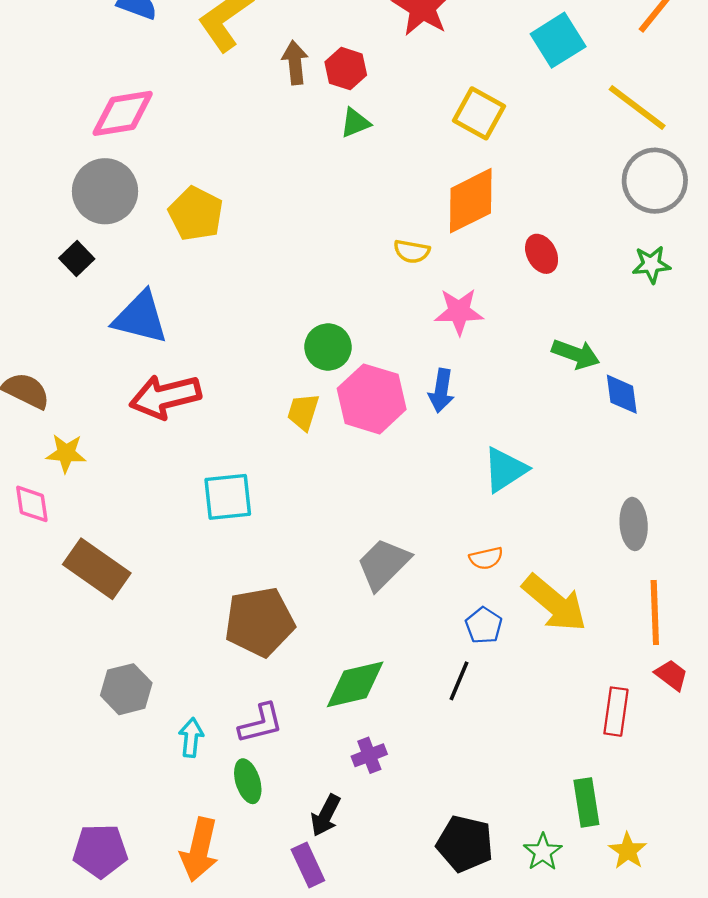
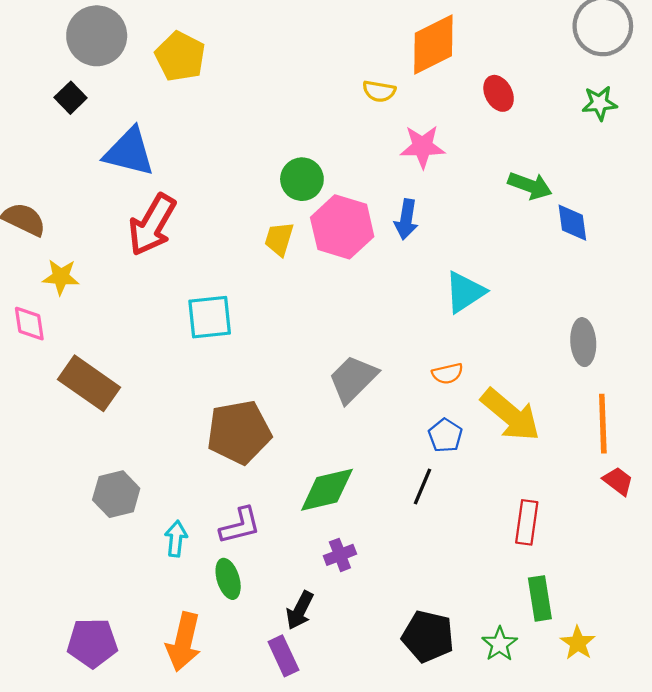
red arrow: (165, 397) -> (152, 225), turned -46
red rectangle: (616, 712) -> (527, 522), moved

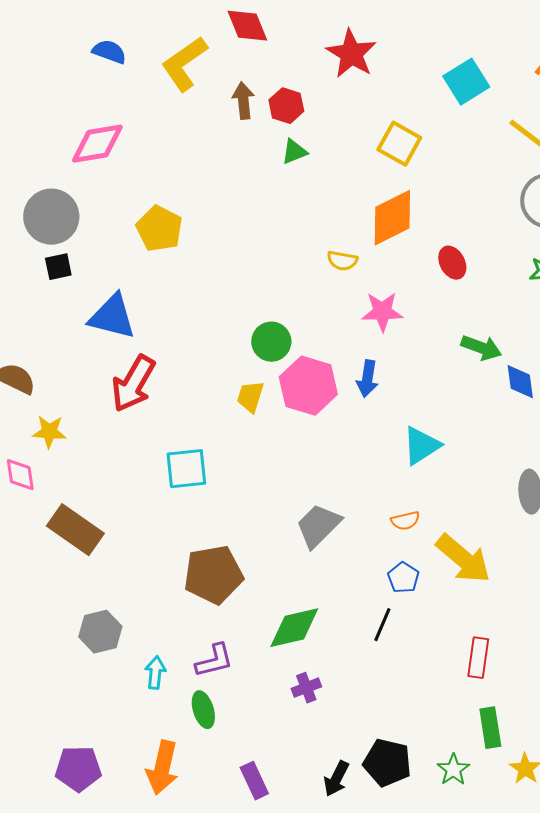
gray circle: (97, 36) -> (51, 217), moved
black square: (71, 98) -> (58, 267), turned 32
black arrow: (300, 610) -> (336, 779), moved

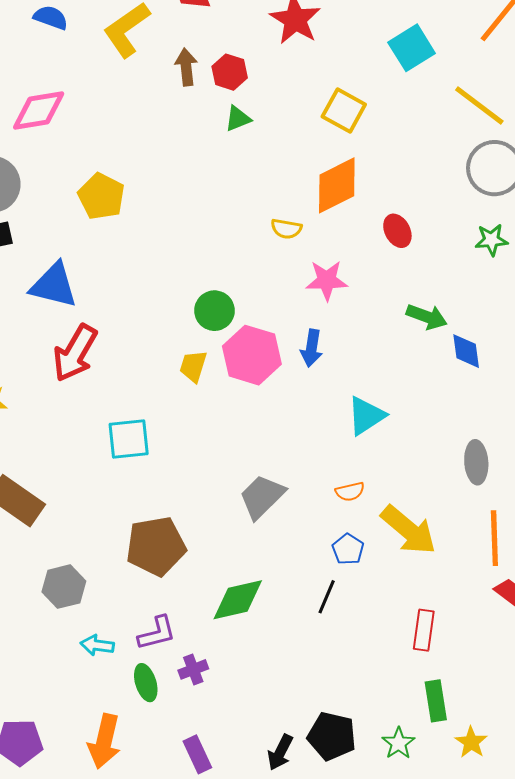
gray hexagon: (100, 632) -> (64, 587), moved
cyan arrow: (155, 673) -> (97, 645), turned -88
purple cross: (306, 688) -> (193, 669), moved

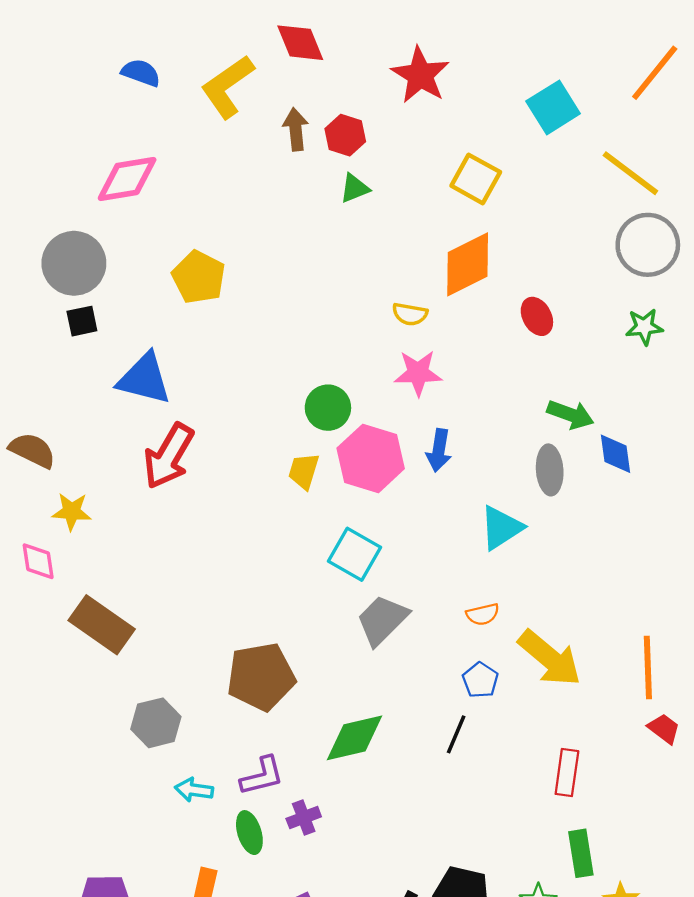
pink star: (327, 280) -> (418, 373), moved
cyan square: (129, 439) -> (354, 554), moved, turned 36
gray ellipse: (476, 462) -> (550, 470), moved

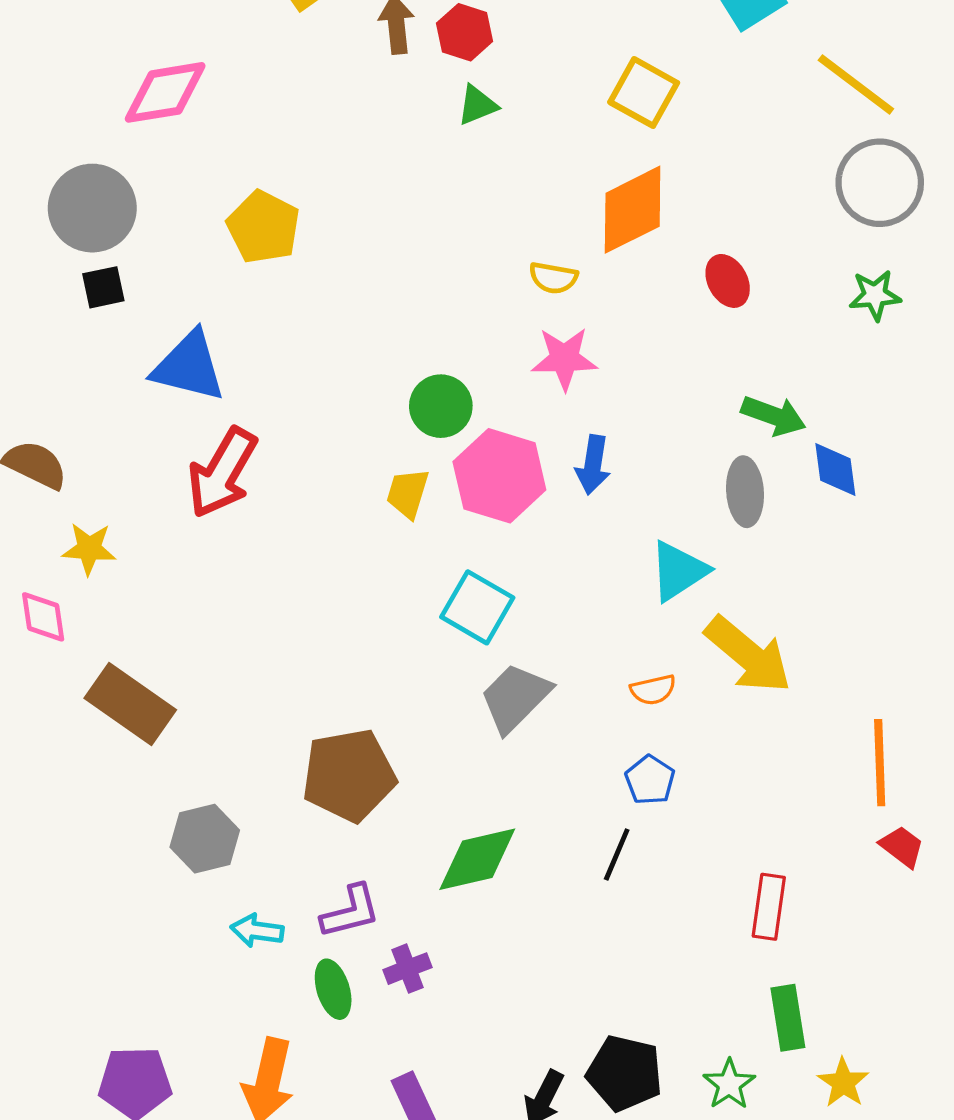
yellow arrow: (550, 658) -> (748, 655), moved

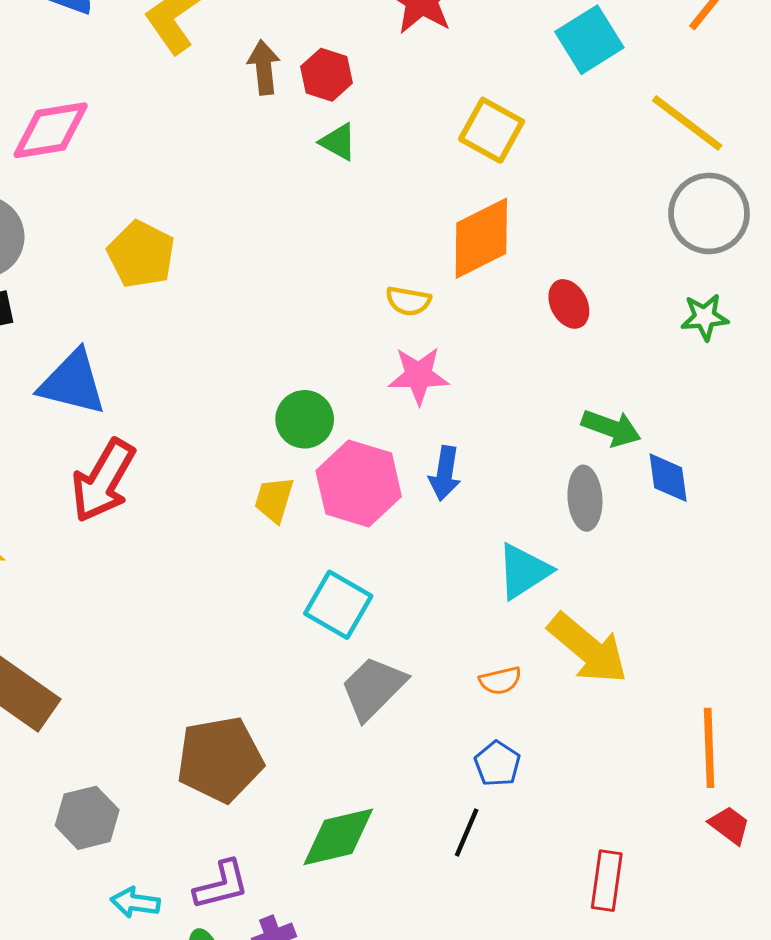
green triangle: (477, 105) -> (338, 142), turned 51

